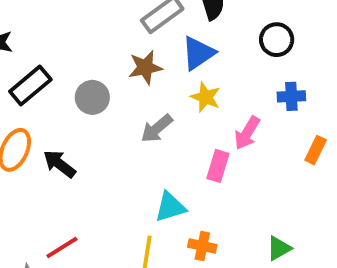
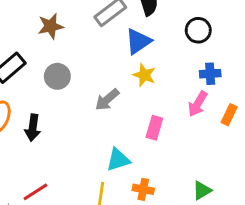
brown star: (145, 67) -> (51, 26), moved
pink arrow: (247, 133) -> (198, 104), moved
black arrow: (59, 164) -> (33, 128), turned -120

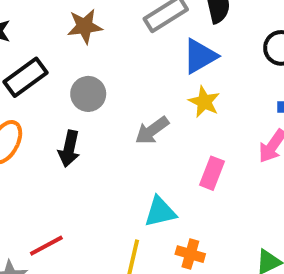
black arrow: (33, 128) -> (69, 149), moved

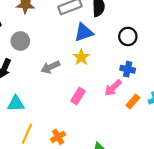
cyan triangle: (160, 212) -> (16, 104), moved
orange cross: (190, 254) -> (58, 137), turned 32

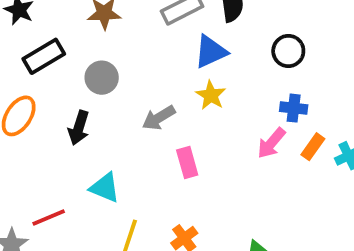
pink rectangle: (78, 96) -> (187, 162), moved, turned -42
orange rectangle: (133, 102) -> (313, 147), moved
cyan triangle: (16, 104) -> (105, 188), turned 30

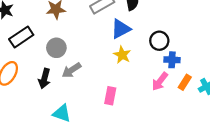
black circle: (288, 51) -> (159, 41), moved
gray arrow: (159, 118) -> (71, 70), moved
pink rectangle: (187, 162) -> (110, 96), turned 30

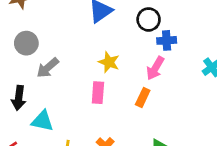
yellow star: (122, 55) -> (109, 62), moved
black arrow: (44, 79) -> (19, 98), moved
orange rectangle: (185, 82) -> (143, 97), moved

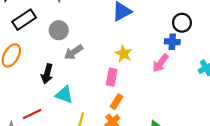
black circle: (149, 19) -> (182, 23), moved
orange rectangle: (143, 97) -> (117, 102), moved

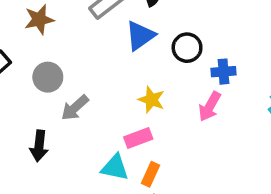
black circle: (182, 23) -> (187, 48), moved
pink rectangle: (112, 77) -> (138, 138), turned 66
cyan triangle: (64, 95) -> (115, 167), moved

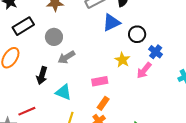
blue cross: (223, 72) -> (156, 52), turned 32
yellow star: (152, 100) -> (122, 60), moved
cyan triangle: (115, 167) -> (63, 92), moved

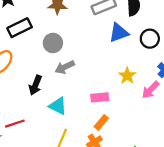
black circle: (137, 34) -> (150, 39), moved

